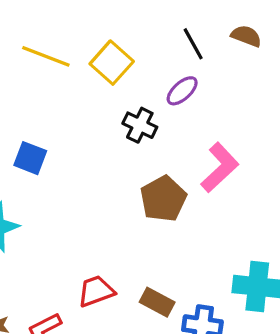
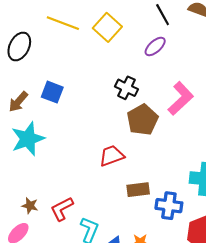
black cross: (140, 125) -> (126, 88), moved
red trapezoid: (96, 291) -> (112, 156), moved
brown rectangle: (157, 302) -> (138, 190), turned -35

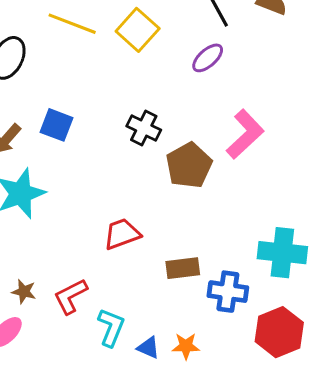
black cross: (126, 88) -> (144, 128), moved
red trapezoid: (112, 156) -> (122, 234), moved

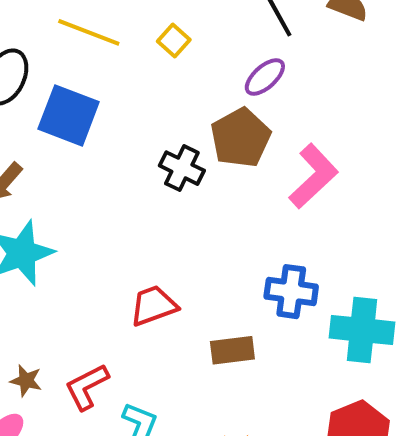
yellow square: (138, 30) -> (174, 41), size x0.6
blue square: (57, 125) -> (69, 115), moved, size x1.4
brown pentagon: (189, 165) -> (241, 138), moved
blue cross: (228, 292) -> (291, 292), moved

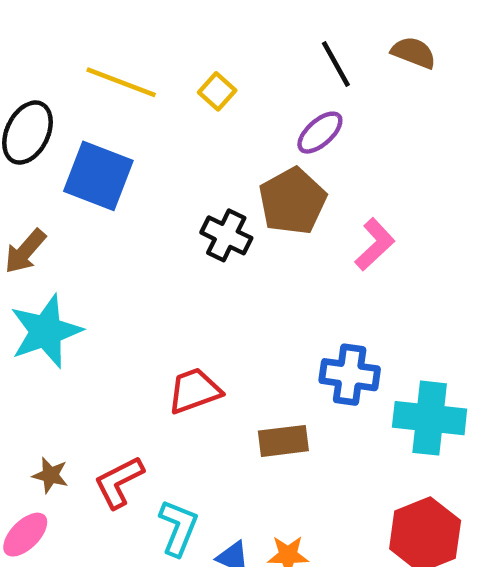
pink L-shape: (313, 176) -> (375, 244), size x0.7

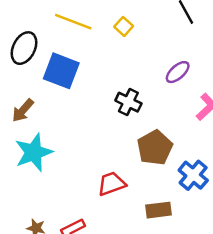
purple ellipse: (320, 133) -> (178, 72), moved
brown pentagon: (293, 201) -> (155, 148), moved
blue cross: (350, 375) -> (193, 175), turned 32

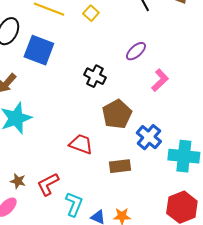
red trapezoid: (112, 184) -> (81, 144), turned 40

